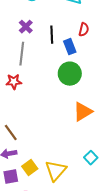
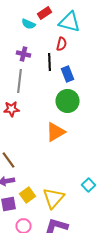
purple cross: (26, 27) -> (24, 54), turned -32
red semicircle: (84, 30) -> (62, 44), moved
orange triangle: (83, 112) -> (56, 132), moved

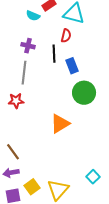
green circle: (68, 101) -> (84, 93), moved

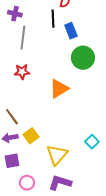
purple cross: (28, 46) -> (15, 14), moved
red star: (16, 101) -> (22, 72), moved
yellow square: (32, 187) -> (31, 136), moved

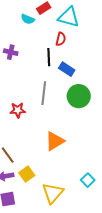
blue rectangle: (71, 31) -> (67, 69), turned -35
gray line: (23, 38) -> (44, 93), moved
orange triangle: (59, 89) -> (55, 141), moved

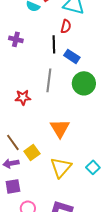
orange triangle: (55, 141) -> (60, 128), turned -30
yellow square: (27, 174) -> (32, 152), moved
yellow triangle: (53, 193) -> (61, 167), moved

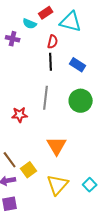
red semicircle: (66, 26) -> (53, 42), moved
purple cross: (16, 39) -> (13, 39), moved
blue rectangle: (72, 56) -> (78, 65), moved

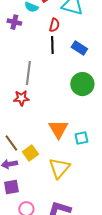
gray line: (46, 98) -> (28, 73), moved
cyan square: (90, 185) -> (81, 138), moved, turned 32

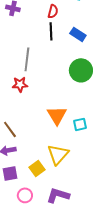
yellow square: (30, 153) -> (37, 168), moved

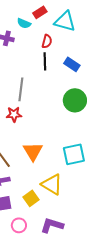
orange triangle: (57, 115) -> (33, 151), moved
cyan square: (80, 124) -> (74, 154), size x1.6
yellow triangle: (58, 154) -> (52, 184), turned -40

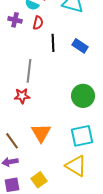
red semicircle: (47, 41) -> (38, 23), moved
green circle: (75, 100) -> (83, 96), moved
yellow triangle: (52, 184) -> (76, 166), moved

